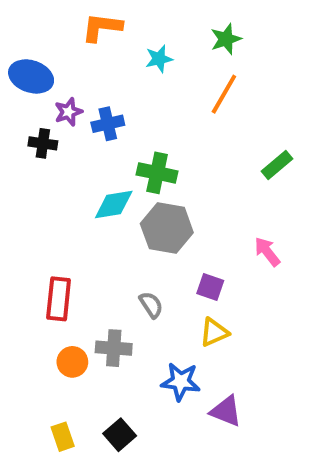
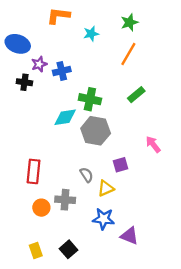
green rectangle: (277, 165) -> (136, 95), moved
purple square: (210, 287) -> (120, 165), turned -35
yellow triangle: (214, 332) -> (106, 188), moved

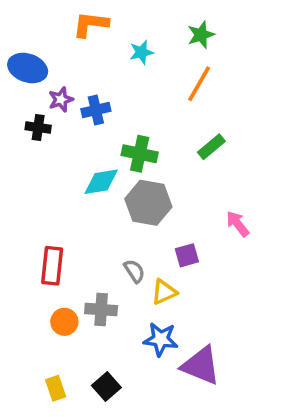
purple triangle: (129, 236) -> (201, 366), size x1.4

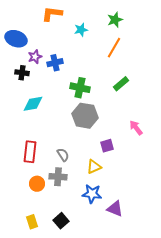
cyan diamond: (101, 182) -> (33, 104), moved
gray semicircle: (134, 271) -> (63, 155), moved
purple triangle: (201, 366) -> (115, 209), size x0.7

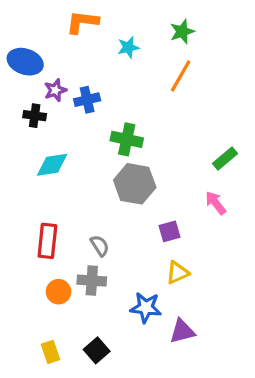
green rectangle: (121, 84) -> (225, 158), moved
yellow triangle: (94, 167) -> (177, 273), moved
purple triangle: (115, 209) -> (182, 331), turned -36

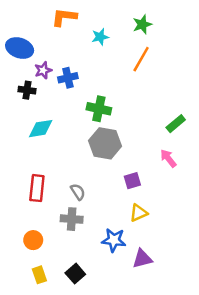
orange circle: (58, 292) -> (33, 240), moved

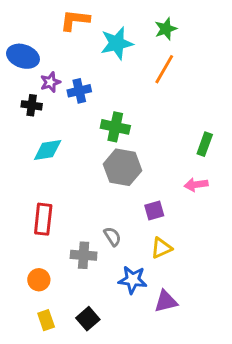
cyan star: (100, 37) -> (117, 43), size x1.6
green rectangle: (176, 124) -> (205, 144), turned -30
pink arrow: (168, 158) -> (196, 185), turned -60
gray semicircle: (78, 192) -> (112, 236), moved

